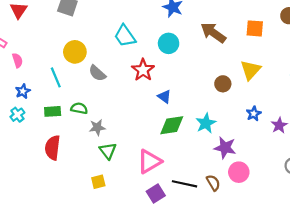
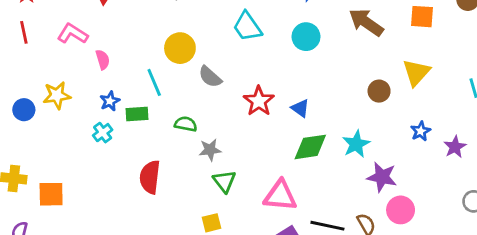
red star: (143, 70) -> (259, 101), moved
green rectangle: (53, 111) -> (137, 114), moved
pink triangle: (149, 161) -> (280, 196), turned 35

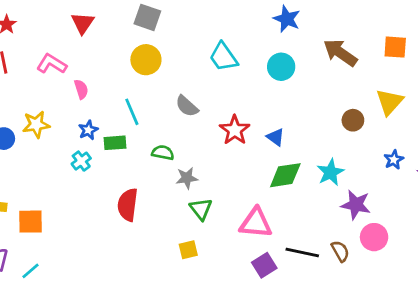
yellow circle: (180, 48) -> (146, 60), moved

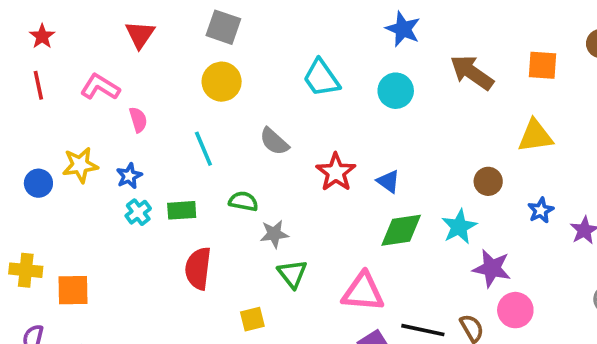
yellow triangle: (390, 102) -> (535, 136), turned 40
brown circle: (353, 120) -> (488, 181), moved
blue star: (88, 130) -> (129, 176), moved
green rectangle: (115, 143) -> (182, 210), moved
yellow square: (188, 250) -> (252, 319), moved

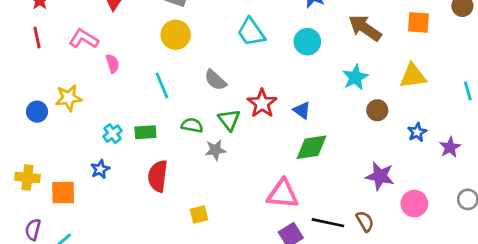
blue star: (129, 176) -> (100, 169), moved
cyan star: (459, 227) -> (355, 77), moved
green triangle: (292, 274) -> (229, 120), moved
pink circle: (515, 310) -> (414, 204), moved

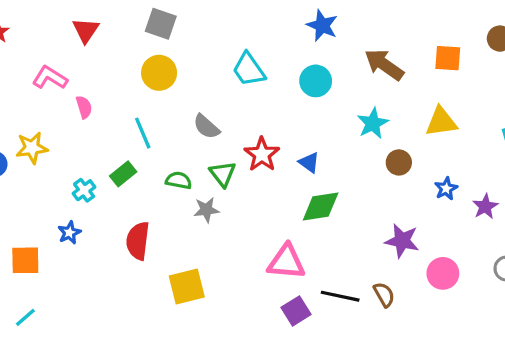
green rectangle: (145, 132) -> (123, 174), moved, turned -35
yellow square: (199, 215) -> (187, 286), size x1.6

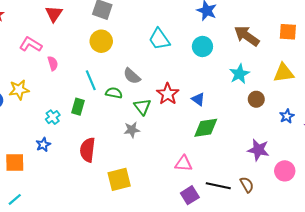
green rectangle: (123, 174) -> (78, 107), turned -35
green semicircle: (179, 180) -> (114, 93), moved
pink triangle: (286, 262) -> (183, 164), size x0.7

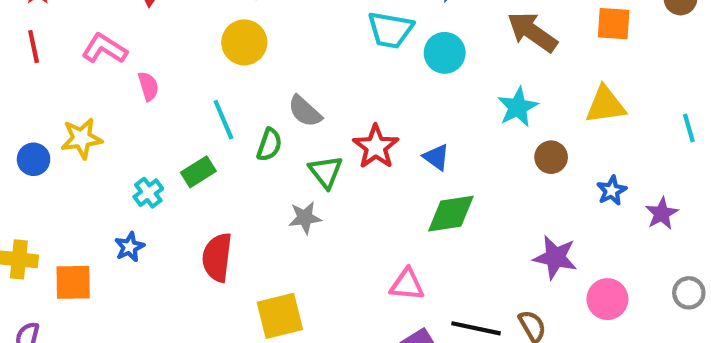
cyan trapezoid: (159, 39) -> (390, 30), moved, turned -45
green semicircle: (114, 93) -> (269, 145), turned 98
green rectangle: (78, 107) -> (198, 172), turned 42

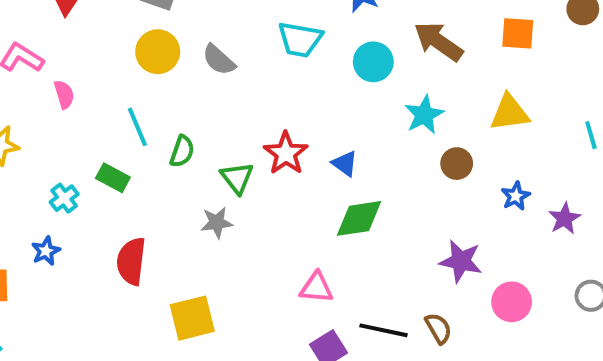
cyan circle: (445, 53) -> (373, 62), moved
gray semicircle: (305, 111) -> (219, 60), moved
green rectangle: (198, 172) -> (113, 178), turned 60

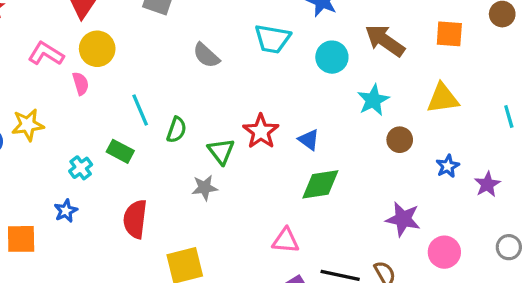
yellow circle: (158, 52) -> (97, 49), moved

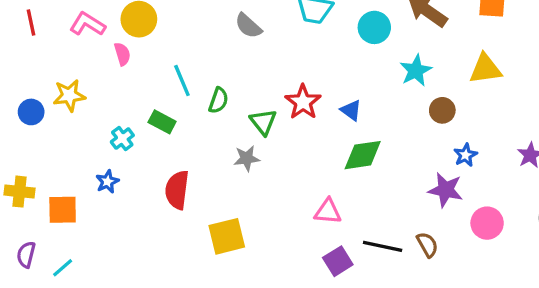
blue star: (448, 166) -> (465, 155), moved

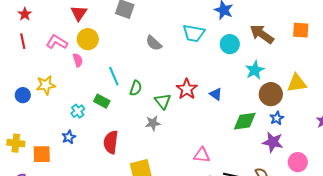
yellow triangle: (485, 69) -> (297, 83), moved
brown circle: (442, 110) -> (271, 94), size x1.5
green diamond: (363, 155) -> (245, 121), moved
blue star: (465, 155) -> (277, 118), moved

